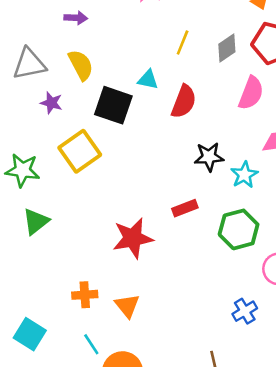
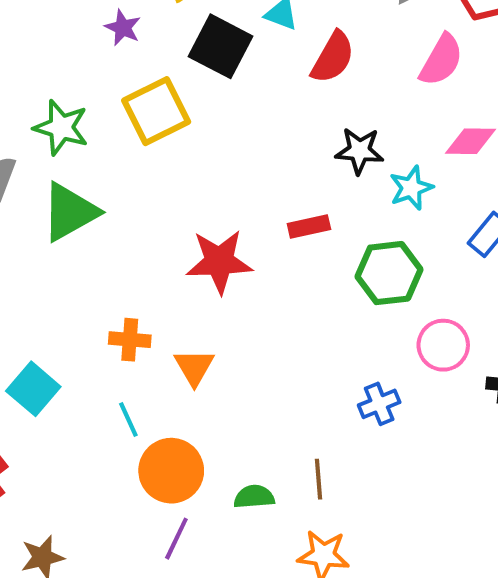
green triangle: (36, 222) -> (70, 212), size x1.4

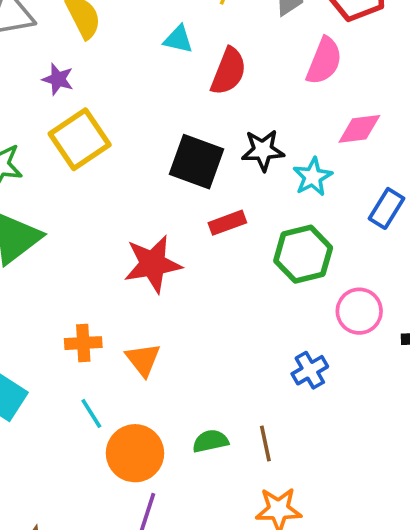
purple star: (123, 28) -> (58, 79), moved
black square: (220, 46) -> (196, 162), moved
green semicircle: (254, 497) -> (210, 441), moved

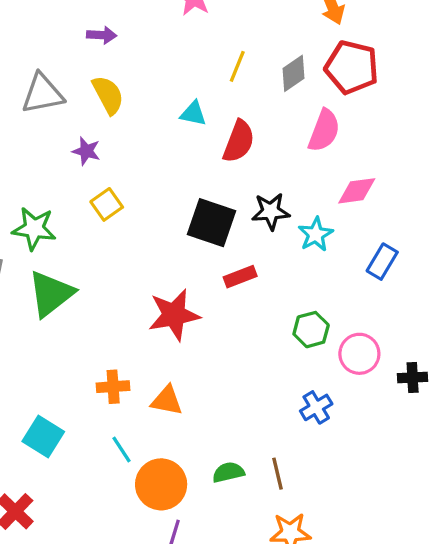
yellow square: (80, 139) -> (107, 204), size x0.6
green hexagon: (303, 254) -> (311, 330), moved, size x0.7
orange triangle: (143, 360) -> (167, 401), turned -40

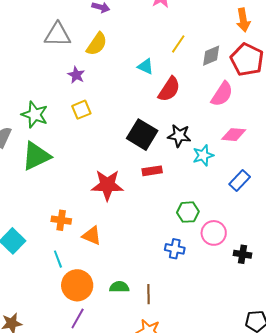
yellow semicircle: (108, 95) -> (97, 44), turned 50
blue cross: (316, 407) -> (175, 249), moved, turned 30

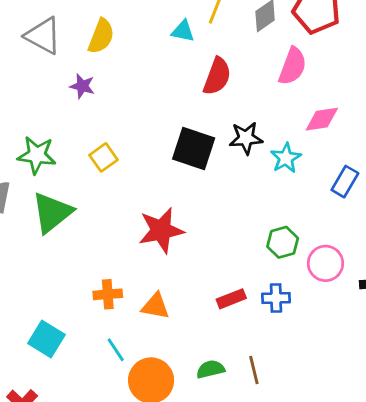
gray triangle: (58, 35) -> (43, 36), turned 40
cyan triangle: (146, 66) -> (183, 31), moved
yellow square: (81, 110) -> (104, 157), moved
red rectangle: (152, 171) -> (231, 299), moved

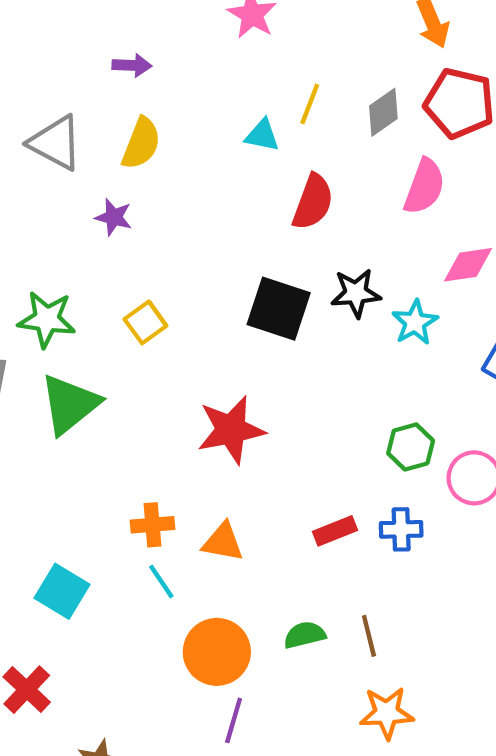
cyan line: (116, 350) -> (161, 581), moved

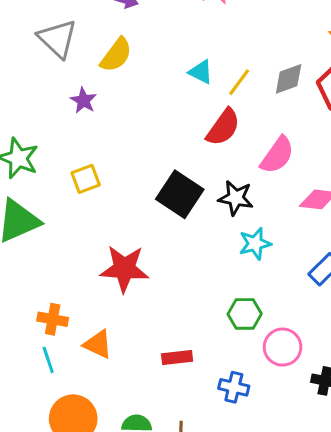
yellow line: (310, 104) -> (239, 82), moved
pink semicircle: (424, 187) -> (277, 155), moved
cyan star: (415, 322) -> (255, 244), moved
blue cross: (401, 529) -> (234, 387), moved

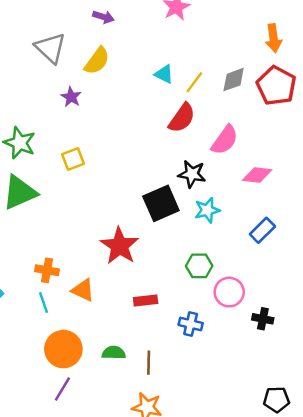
black square: (180, 194) -> (161, 203), moved, turned 33
red star: (124, 269) -> (120, 246), moved, turned 30

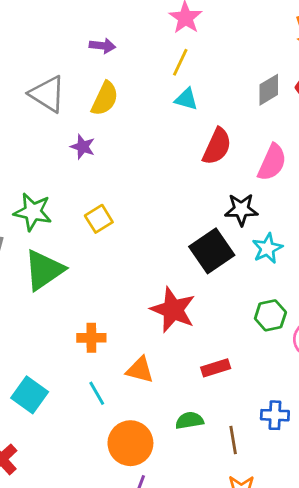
yellow line: (194, 82) -> (180, 62), moved
orange cross: (47, 270) -> (91, 338), moved
blue cross: (191, 324) -> (275, 415), moved
green semicircle: (114, 353) -> (189, 421), moved

